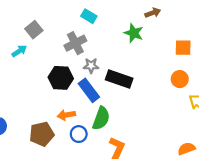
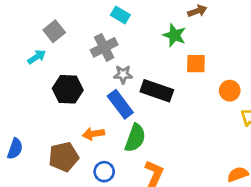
orange square: (183, 48) -> (196, 64), moved
black hexagon: (61, 78) -> (68, 89), moved
blue circle: (79, 134) -> (104, 172), moved

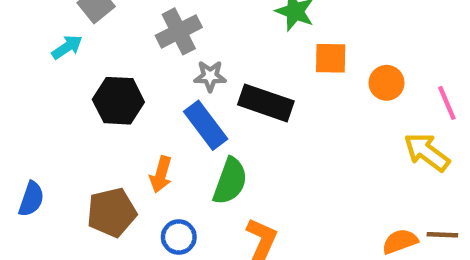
orange circle: (230, 91) -> (387, 83), moved
orange arrow: (93, 134) -> (161, 174), turned -65

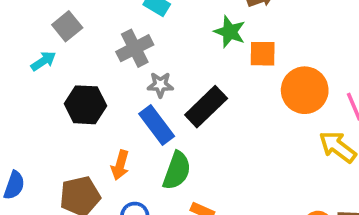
orange square: (331, 58) -> (263, 54), moved
orange circle: (387, 83) -> (305, 90), size x1.6
black rectangle: (266, 103) -> (206, 107), turned -63

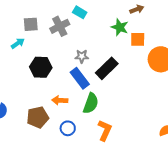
gray square: (67, 26) -> (31, 24), turned 35
gray cross: (135, 48) -> (60, 26), moved
orange arrow: (120, 165) -> (60, 100), turned 77

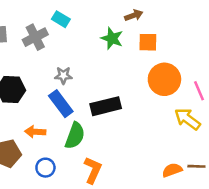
orange square: (138, 39) -> (148, 42), moved
black rectangle: (107, 68) -> (106, 106), moved, turned 30

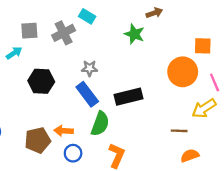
orange square: (148, 42) -> (203, 46), moved
yellow arrow: (187, 119) -> (204, 108), turned -70
orange arrow: (35, 132) -> (64, 131), moved
brown line: (196, 166) -> (179, 131), moved

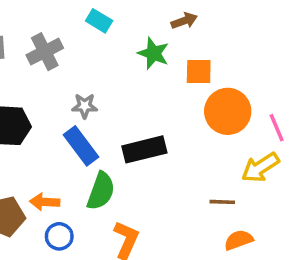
cyan rectangle: (87, 16) -> (99, 21), moved
orange square: (203, 46) -> (199, 72), moved

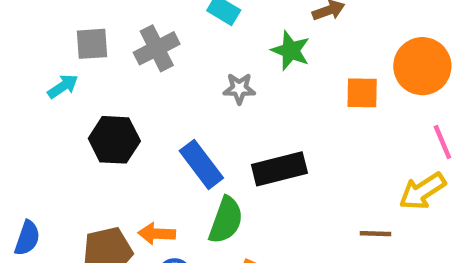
orange square: (199, 72) -> (362, 93), moved
gray star: (85, 106) -> (239, 88), moved
orange circle: (228, 111) -> (422, 66), moved

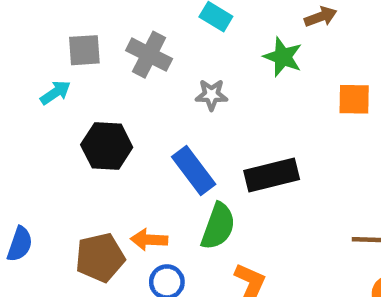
gray cross: (157, 48) -> (149, 55), turned -36
gray star: (239, 88) -> (211, 95), moved

